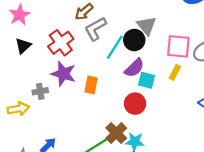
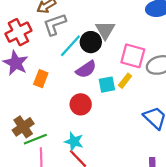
cyan square: (147, 80) -> (107, 85), moved, turned -35
brown cross: (116, 133) -> (23, 127), moved

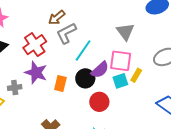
gray triangle: (105, 30) -> (125, 32), moved
black circle: (91, 42) -> (85, 78), moved
pink square: (133, 56) -> (121, 61), moved

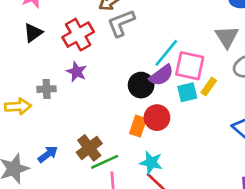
gray triangle: (125, 32) -> (227, 37), moved
cyan line: (83, 50) -> (166, 53), moved
purple star: (36, 73) -> (77, 72), size x0.7
orange rectangle: (60, 84) -> (138, 126), moved

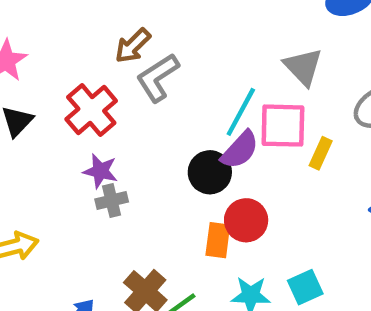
gray triangle: (227, 37) -> (303, 67), moved
gray cross: (47, 89) -> (112, 200), moved
cyan square: (187, 92) -> (305, 287), moved

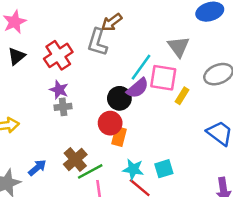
brown arrow: (133, 46) -> (112, 22), moved
gray L-shape: (158, 78) -> (97, 42), turned -48
red circle: (246, 220) -> (110, 123), moved

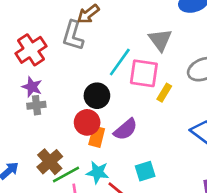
purple semicircle: (138, 88) -> (126, 129), moved
cyan star: (133, 169) -> (98, 172), moved

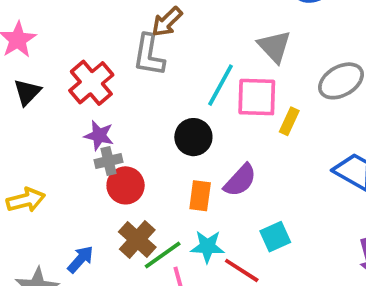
red circle: (87, 122) -> (126, 185), moved

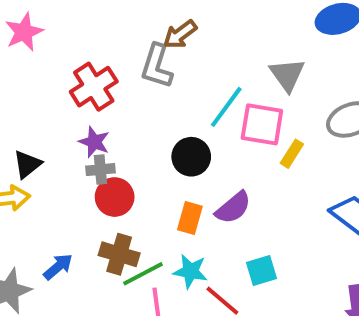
black triangle: (27, 92) -> (27, 164), moved
brown cross: (137, 239) -> (119, 254), turned -33

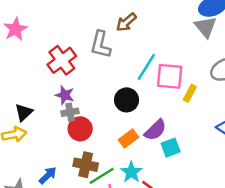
brown arrow: (180, 34) -> (126, 22), moved
gray triangle: (287, 75) -> (206, 27), moved
orange rectangle: (190, 218) -> (129, 139), turned 42
cyan star: (190, 271) -> (131, 172), turned 30
cyan square: (262, 271) -> (171, 148), moved

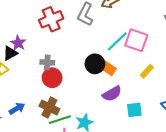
pink square: (170, 76) -> (136, 40), moved
purple star: (65, 95) -> (18, 43), moved
orange rectangle: (129, 139) -> (108, 68), moved, turned 56
cyan square: (171, 148) -> (134, 110), moved

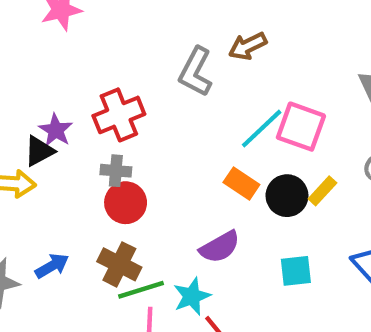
red cross: (51, 19) -> (119, 115), moved
black circle: (95, 64) -> (287, 196), moved
purple semicircle: (112, 94) -> (220, 247), moved

